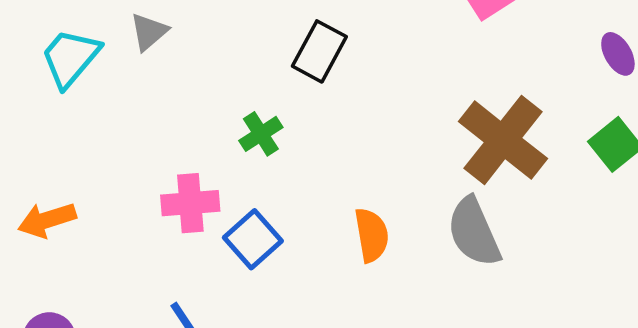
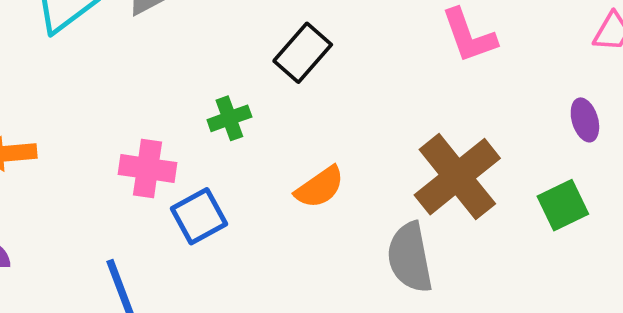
orange semicircle: (372, 235) -> (320, 187), moved, turned 52

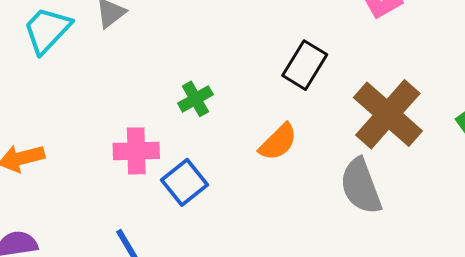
black rectangle: (303, 53) -> (305, 65), moved

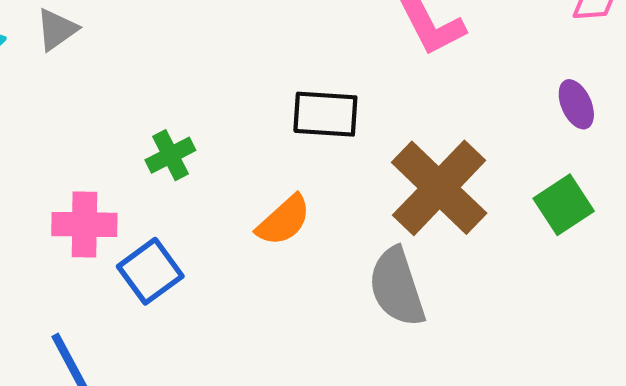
black rectangle: (305, 65) -> (325, 114), turned 60

